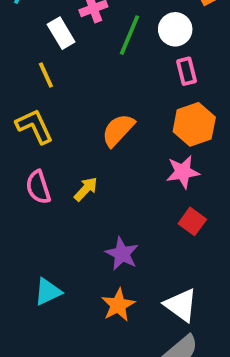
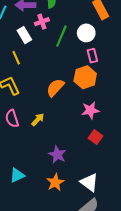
orange hexagon: (194, 124) -> (85, 77), moved

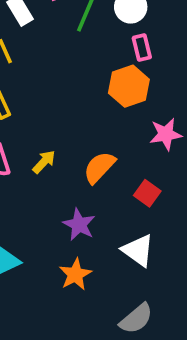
orange semicircle: (55, 88) -> (99, 167), moved
pink star: (90, 110) -> (166, 134), moved
white triangle: (89, 182) -> (138, 250), moved

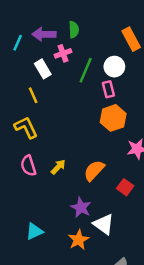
pink rectangle: (142, 47) -> (108, 89), moved
white triangle: (138, 250) -> (104, 224), moved

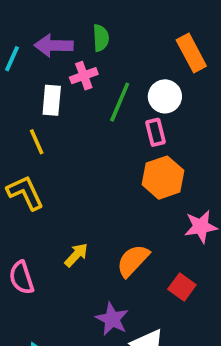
white rectangle: (43, 69) -> (52, 100), turned 36
pink semicircle: (28, 166) -> (22, 278), moved

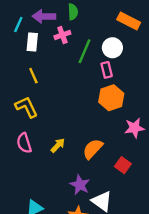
orange rectangle: (191, 53) -> (129, 21), turned -35
white rectangle: (52, 100) -> (32, 42), moved
pink semicircle: (22, 278) -> (24, 143), moved

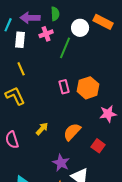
white circle: (112, 48) -> (80, 28), moved
pink rectangle: (107, 70) -> (64, 87), moved
pink semicircle: (24, 143) -> (12, 140), moved

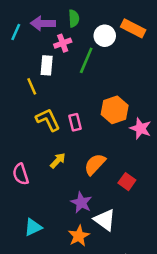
white rectangle: (20, 40) -> (47, 65), moved
pink rectangle: (64, 87) -> (75, 122), moved
yellow L-shape: (15, 96) -> (48, 120), moved
pink star: (108, 114) -> (141, 128), moved, turned 30

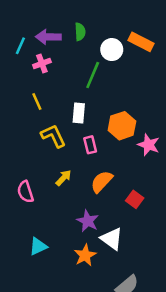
pink cross: (63, 43) -> (42, 63), moved
white rectangle: (47, 65) -> (79, 113), moved
pink rectangle: (75, 122) -> (90, 145), moved

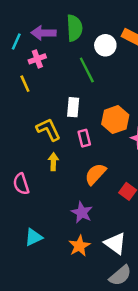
green semicircle: (80, 32) -> (74, 28), size x1.5
green line: (93, 75) -> (87, 70), turned -50
yellow line: (37, 102) -> (25, 84), moved
yellow arrow: (63, 178) -> (53, 162), moved, turned -42
white triangle: (112, 239) -> (115, 243), moved

